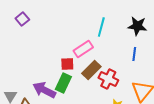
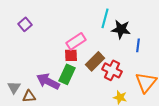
purple square: (22, 19) -> (25, 24), moved
black star: (137, 26) -> (121, 29), moved
pink rectangle: (83, 49) -> (76, 41), moved

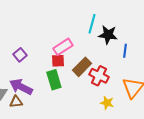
purple square: (25, 24) -> (20, 55), moved
green rectangle: (67, 74) -> (54, 80), turned -42
purple arrow: (48, 81) -> (21, 87), moved

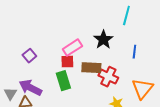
cyan line: (92, 24) -> (126, 16), moved
black star: (108, 35) -> (103, 40), moved, turned 30
brown rectangle: (82, 67) -> (91, 68), turned 48

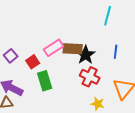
black star: (103, 40) -> (86, 55), moved
red square: (67, 62) -> (33, 62), moved, turned -32
brown rectangle: (91, 68) -> (73, 49), moved

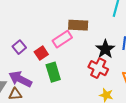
brown rectangle: (73, 49) -> (78, 25), moved
black star: (86, 55) -> (105, 49), moved

